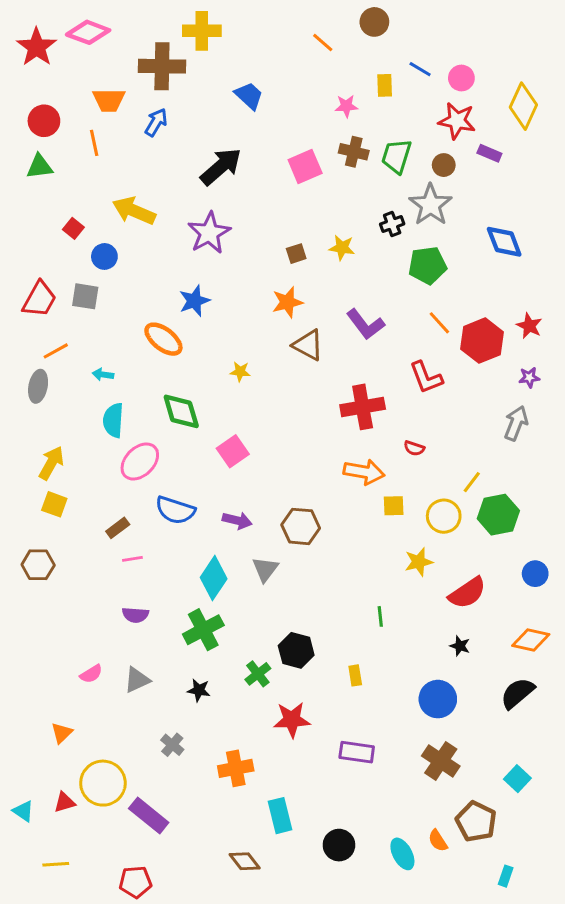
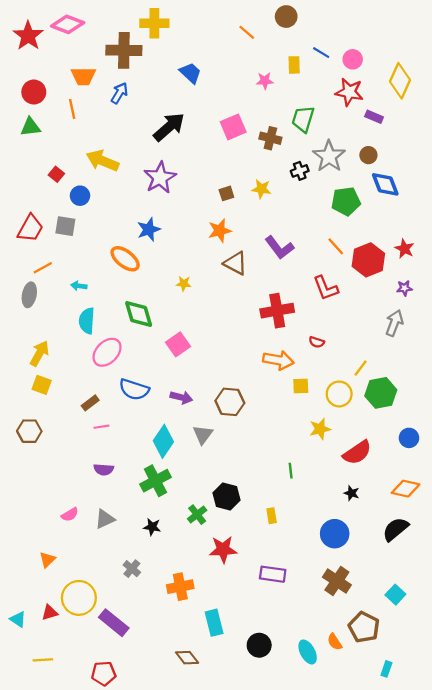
brown cross: (354, 152) -> (270, 138), moved
brown circle: (444, 165) -> (368, 155), moved
green pentagon: (427, 265) -> (346, 201), moved

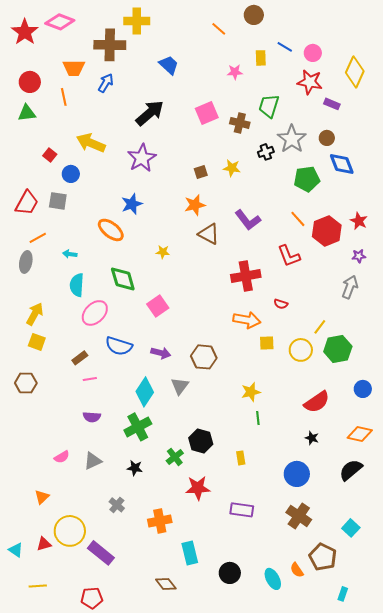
yellow star: (320, 429) -> (251, 392), moved

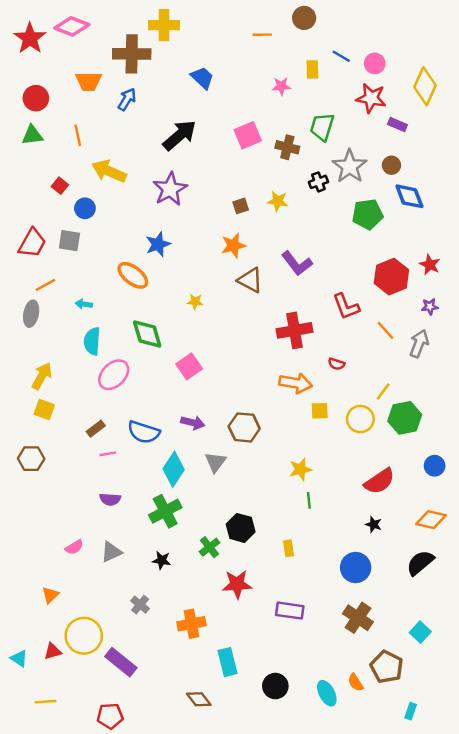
orange line: (219, 29) -> (262, 35), turned -42
orange line: (64, 97) -> (78, 135), moved
orange line: (298, 219) -> (385, 330), moved
blue semicircle: (119, 346) -> (144, 432), moved

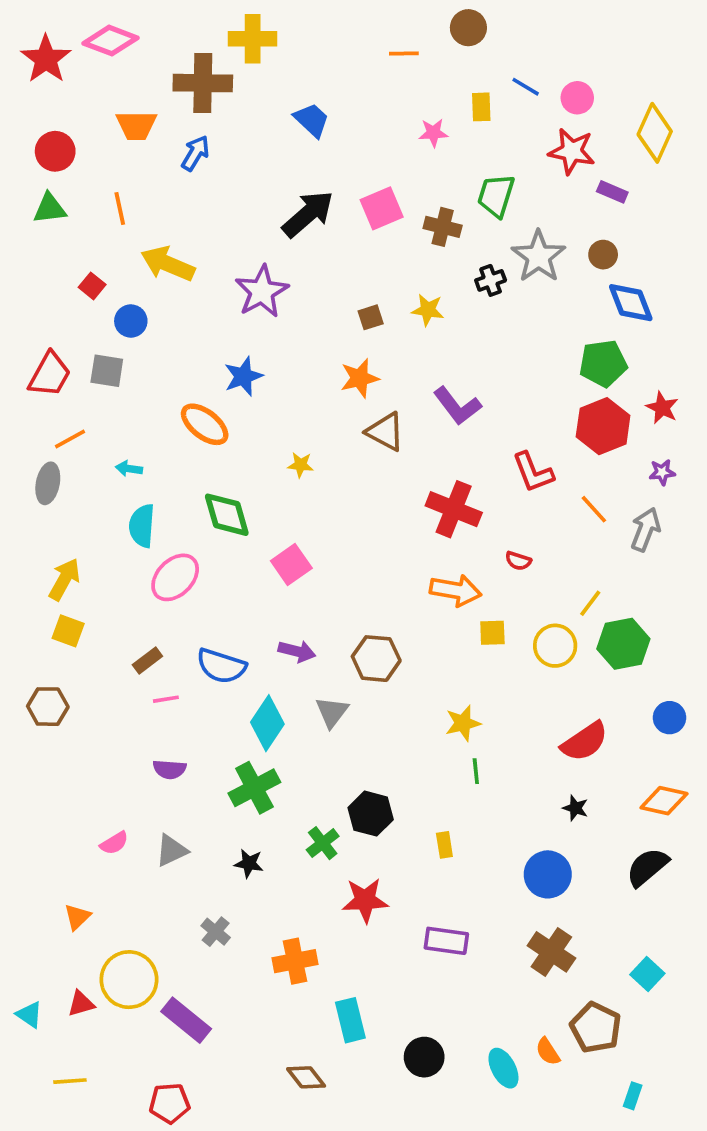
black arrow: (180, 135) -> (308, 214), moved
green pentagon: (368, 214) -> (603, 363), moved
red cross: (295, 330) -> (454, 509), turned 32

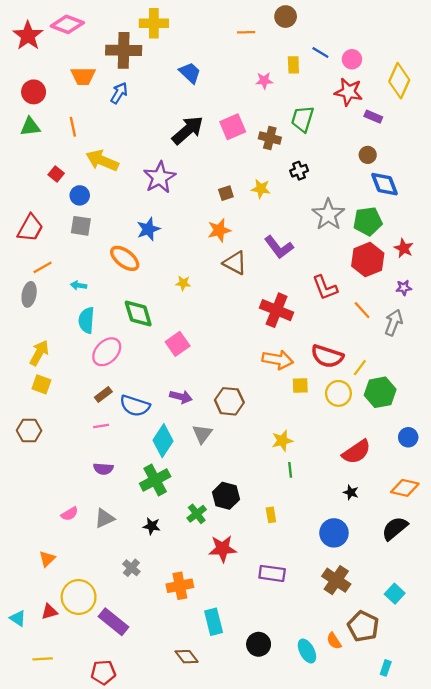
gray star: (539, 256) -> (328, 215), moved
gray square: (107, 371) -> (81, 226), moved
red semicircle: (518, 561) -> (327, 356), moved, size x2.0
brown rectangle: (147, 660) -> (103, 395), moved

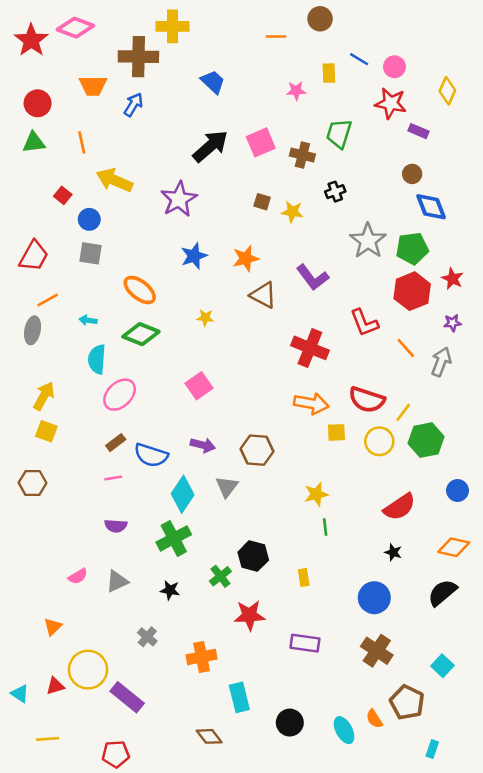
yellow diamond: (399, 81) -> (447, 91), size x0.7
brown square: (226, 193) -> (262, 202), moved, turned 35
blue star: (148, 229) -> (194, 256), moved
green diamond: (138, 314) -> (141, 334), moved, turned -52

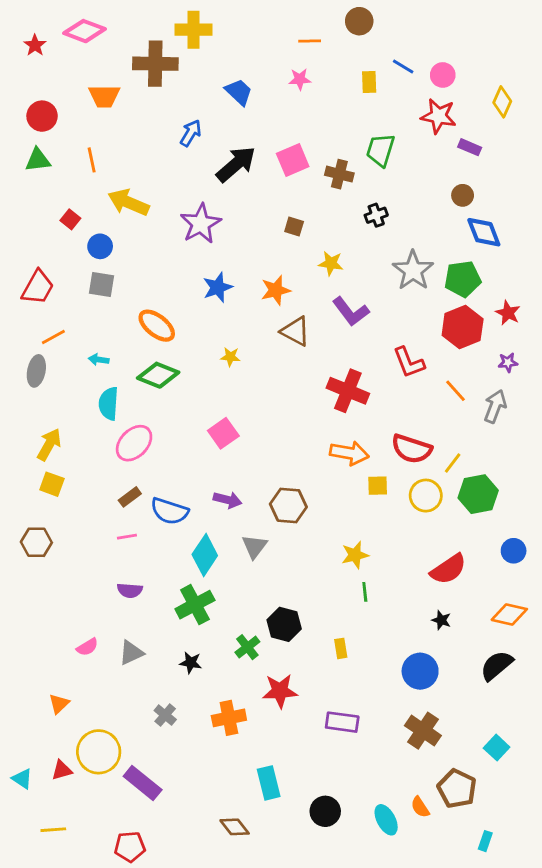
red star: (31, 40) -> (35, 45), size x0.6
pink star: (296, 91) -> (300, 79), moved
blue arrow: (133, 105) -> (191, 133), moved
yellow star: (292, 212) -> (331, 263), moved
orange cross: (202, 657) -> (229, 718), moved

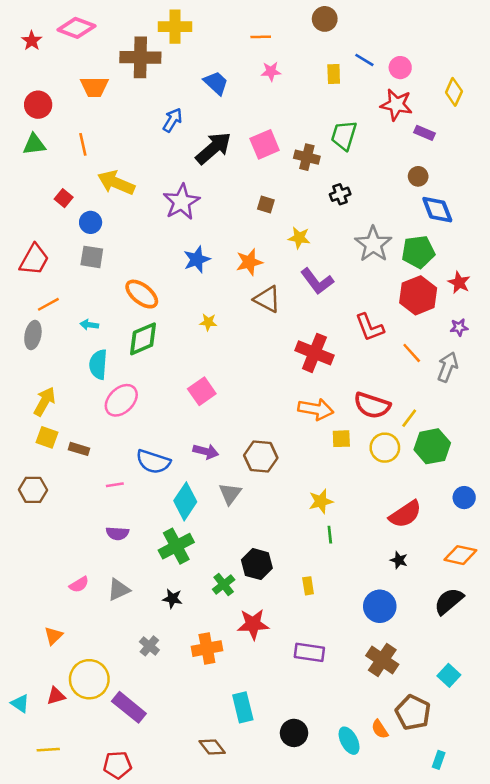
orange line: (310, 41) -> (261, 37), moved
green diamond: (158, 375) -> (143, 339), turned -45
brown rectangle: (130, 497) -> (79, 449), moved, turned 54

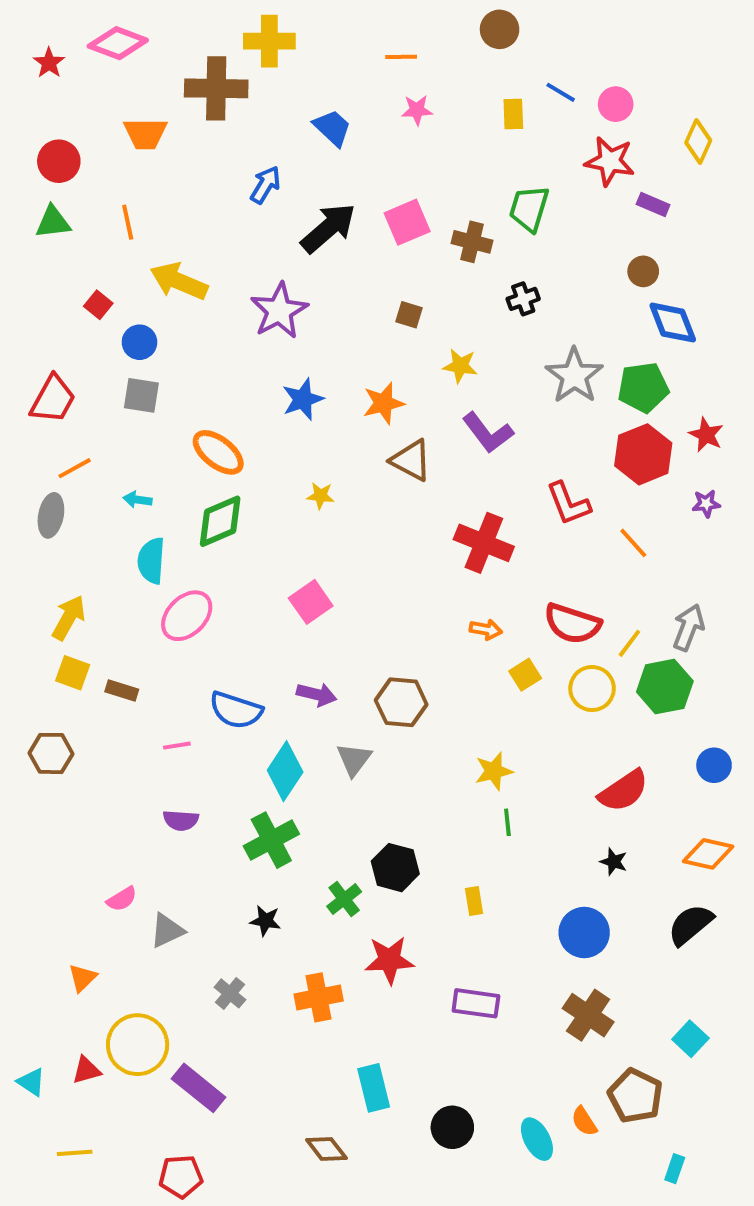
gray arrow: (448, 367) -> (688, 628), moved
orange arrow: (316, 409) -> (486, 629), size x0.6
yellow square: (341, 439) -> (525, 675), turned -30
gray triangle: (119, 590) -> (167, 931), moved

